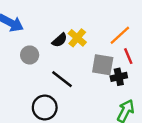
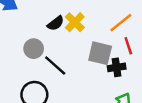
gray circle: (30, 55) -> (34, 49), moved

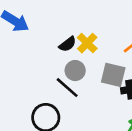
gray circle: (34, 49) -> (75, 71), moved

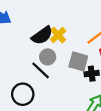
black semicircle: (68, 44) -> (42, 35), size x1.5

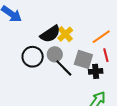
black line: (41, 70) -> (64, 68), moved
black circle: (23, 94) -> (33, 57), moved

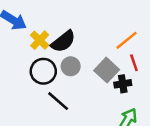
yellow cross: (65, 34) -> (40, 40), moved
gray square: (83, 59) -> (107, 70), turned 30
black line: (64, 68) -> (58, 101), moved

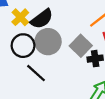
gray circle: (71, 66) -> (48, 42), size x1.5

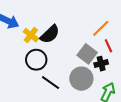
gray circle: (48, 42) -> (81, 79), moved

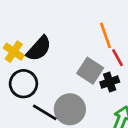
orange line: (101, 28) -> (106, 35), turned -60
gray circle: (81, 79) -> (70, 109), moved

